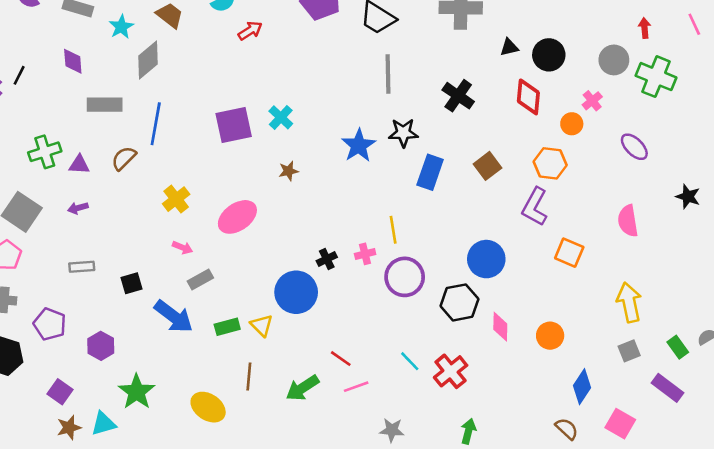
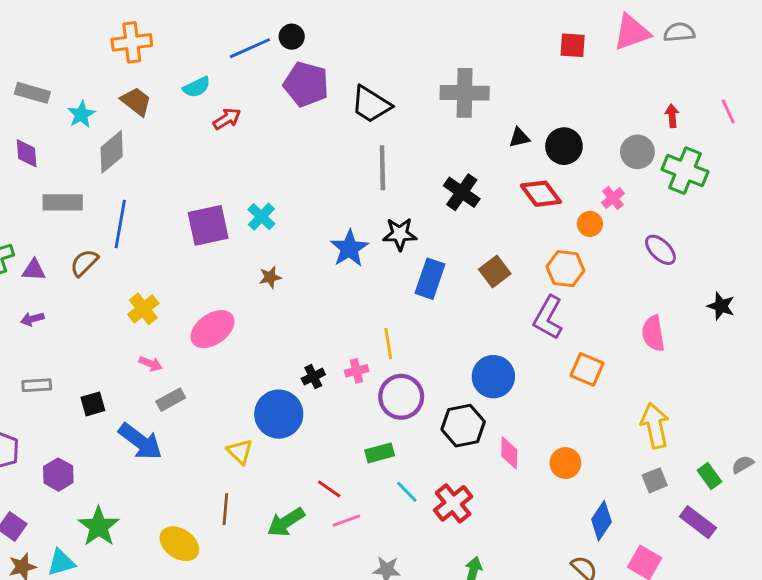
red diamond: (528, 97) -> (541, 194), turned -42
green rectangle: (227, 327) -> (380, 453), moved

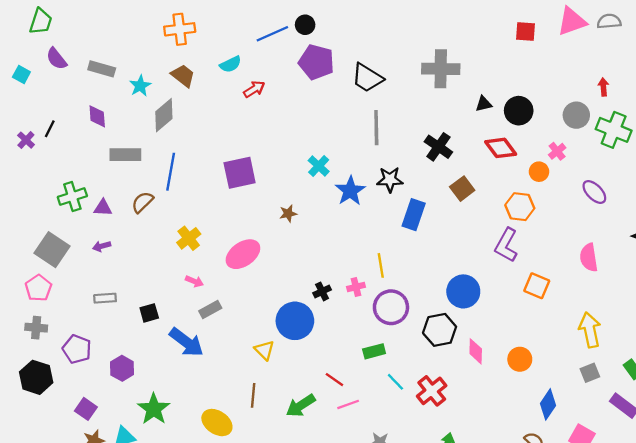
cyan cross: (261, 217) -> (319, 166), moved
brown square: (495, 271) -> (462, 189), moved

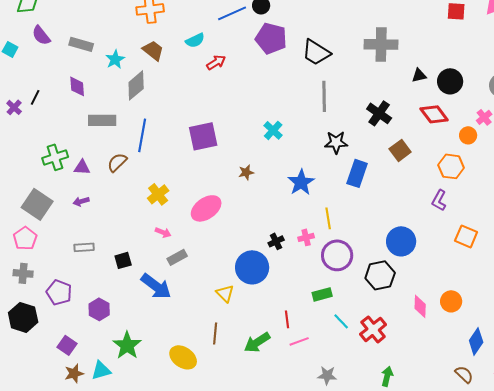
blue star: (350, 191) -> (301, 182), moved
purple L-shape: (506, 245) -> (439, 200), size x0.7
pink diamond: (476, 351) -> (420, 306), moved
red line: (334, 380) -> (287, 319), turned 48

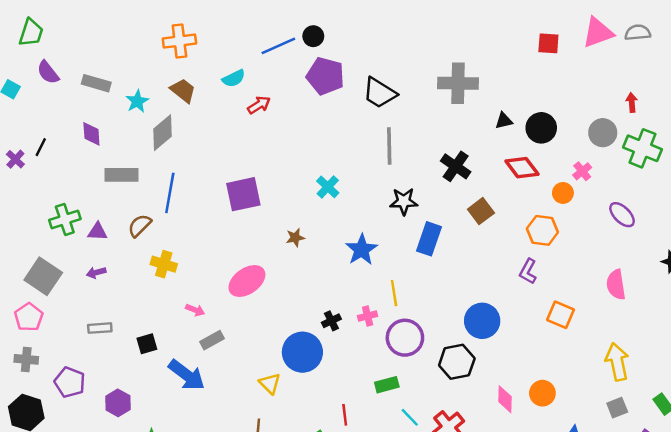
yellow cross: (158, 194) -> (164, 264), moved, turned -35

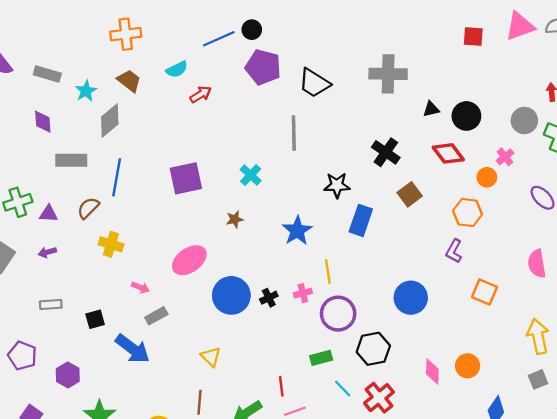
gray line: (389, 146) -> (294, 133), moved
cyan cross: (328, 187) -> (251, 175), moved
blue circle: (302, 352) -> (231, 295), moved
black hexagon: (457, 362) -> (373, 349), moved

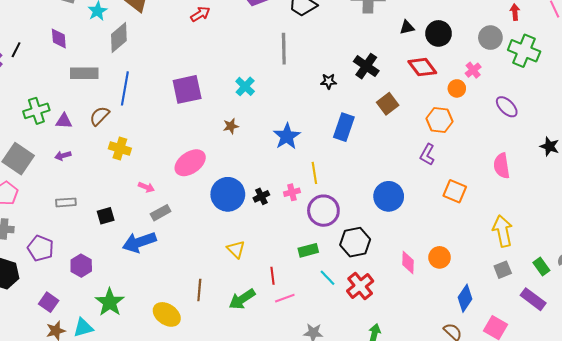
black star: (337, 185) -> (329, 81), moved, size x0.7
blue arrow: (133, 349) -> (139, 242), turned 124
yellow triangle: (211, 357) -> (236, 249), moved

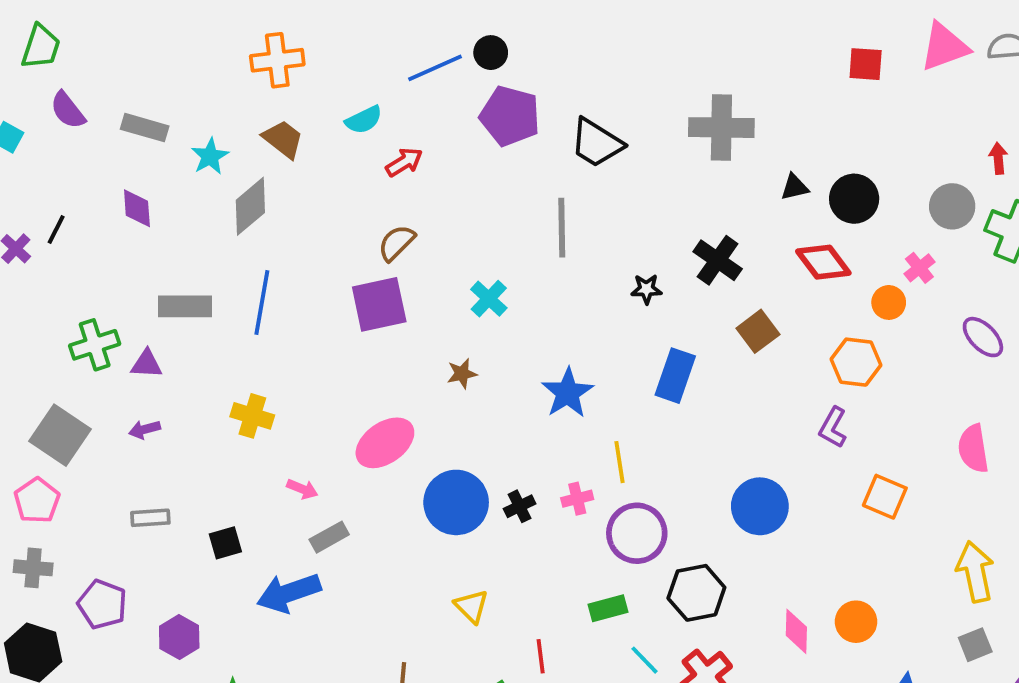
gray rectangle: (84, 73) -> (185, 306), moved
brown semicircle: (100, 116) -> (396, 243), moved

